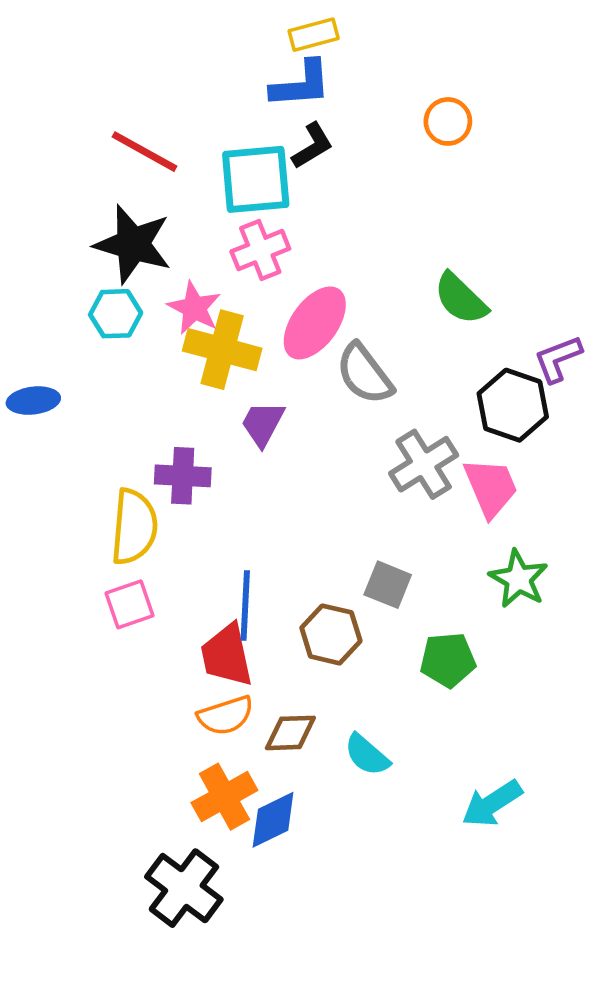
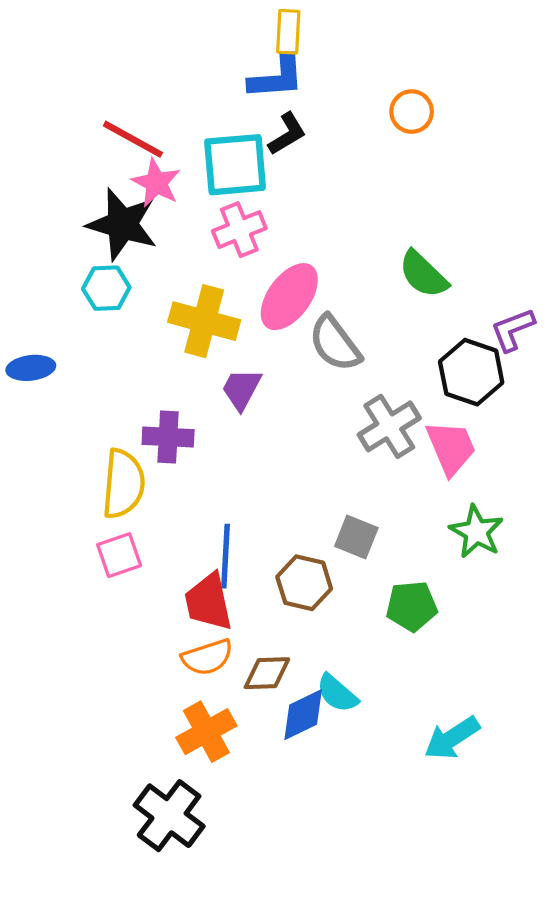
yellow rectangle: (314, 35) -> (288, 32), turned -72
pink star: (194, 308) -> (156, 183), moved
blue diamond: (273, 820) -> (303, 715), moved

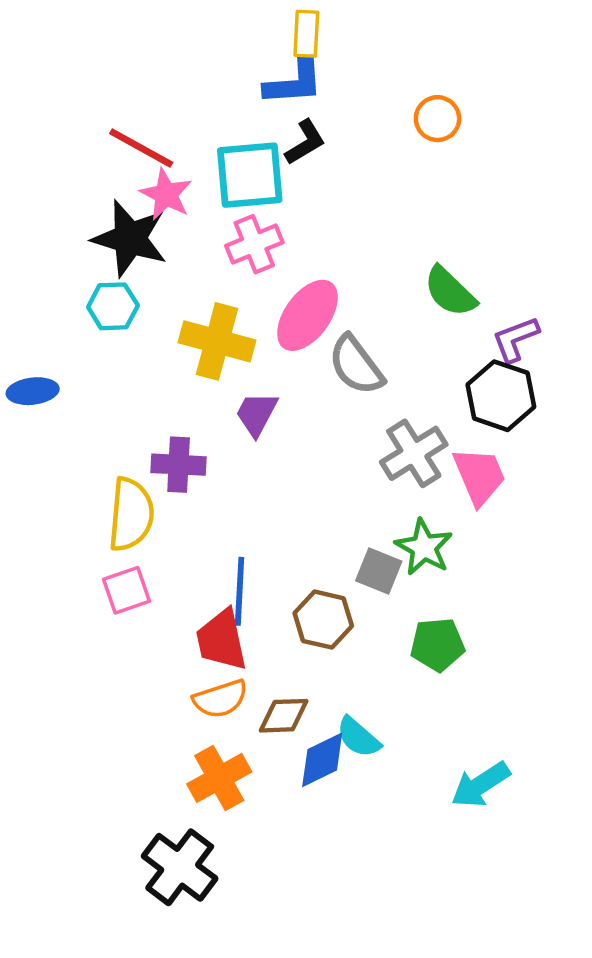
purple L-shape: (513, 330) -> (516, 339), moved
green star: (476, 532) -> (424, 547), moved

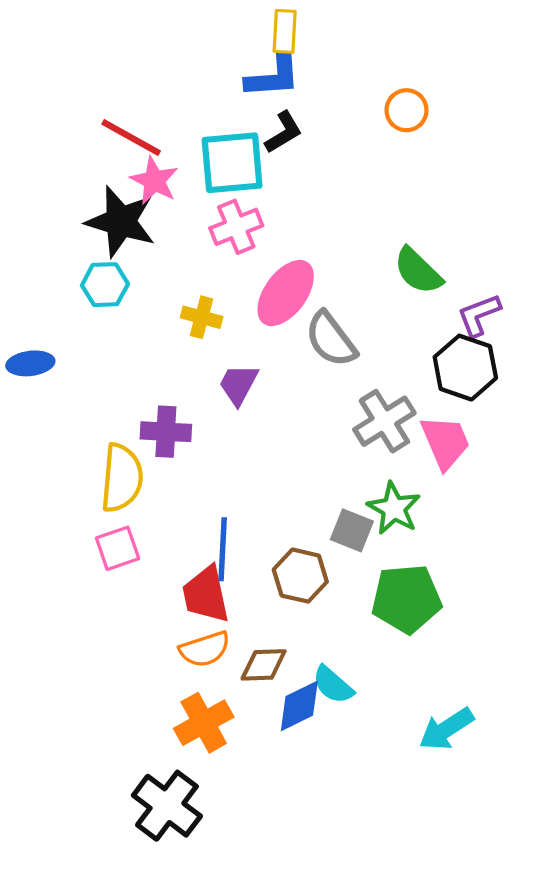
yellow cross: (217, 341) -> (202, 317), size x0.6
green pentagon: (438, 644) -> (406, 599), size x1.4

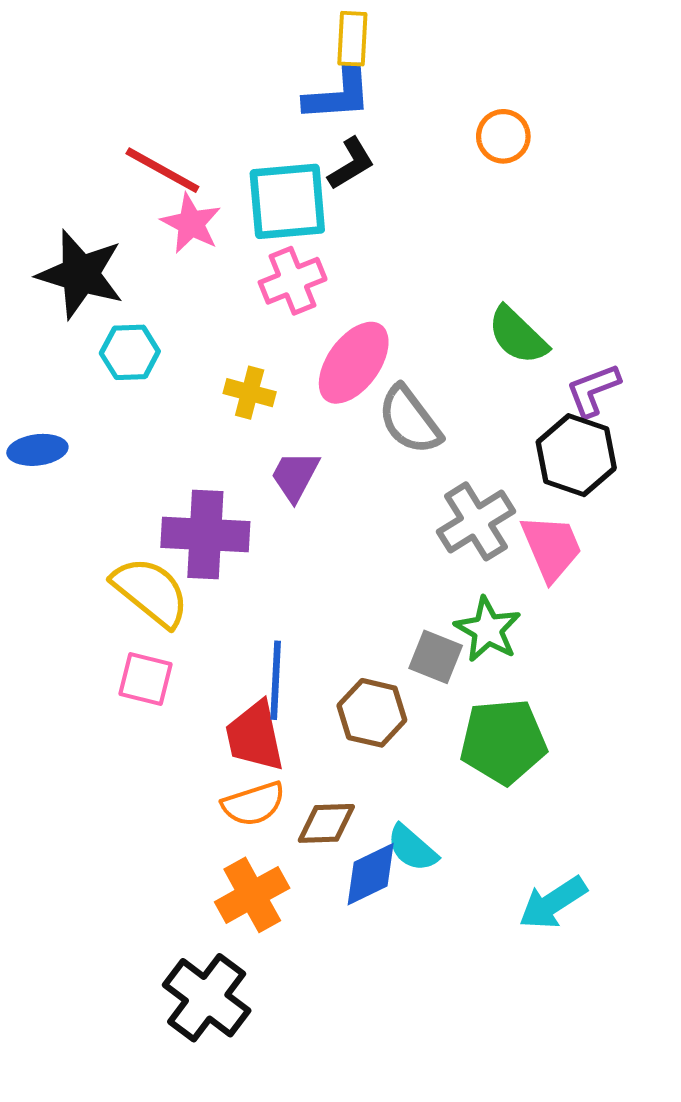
black star: (121, 222) -> (80, 274), moved
purple cross: (166, 432) -> (205, 534), size x1.4
yellow semicircle: (122, 478) -> (151, 592), turned -56
pink square: (118, 548) -> (145, 679), turned 33

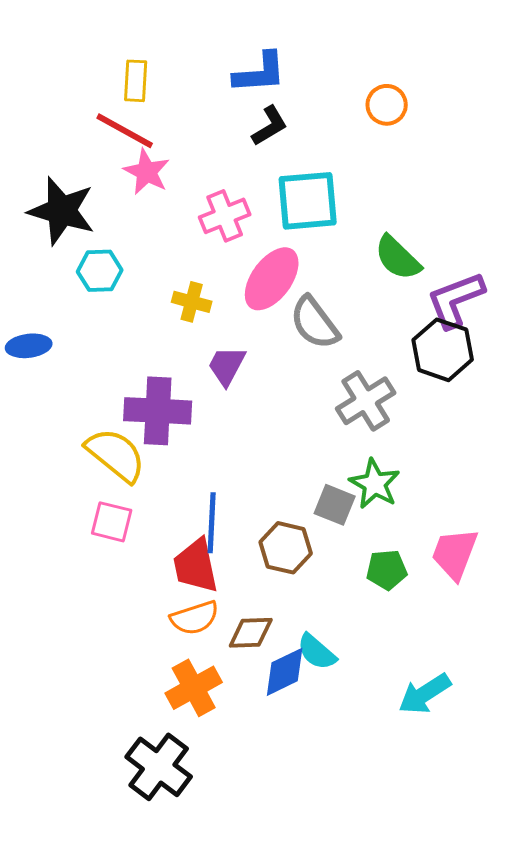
yellow rectangle: (352, 39) -> (136, 81), moved
cyan square: (287, 201) -> (308, 201), moved
purple L-shape: (593, 390) -> (456, 300), size x1.4
pink trapezoid: (551, 548) -> (455, 554), moved, turned -136
green pentagon: (503, 741) -> (387, 570), size x0.6

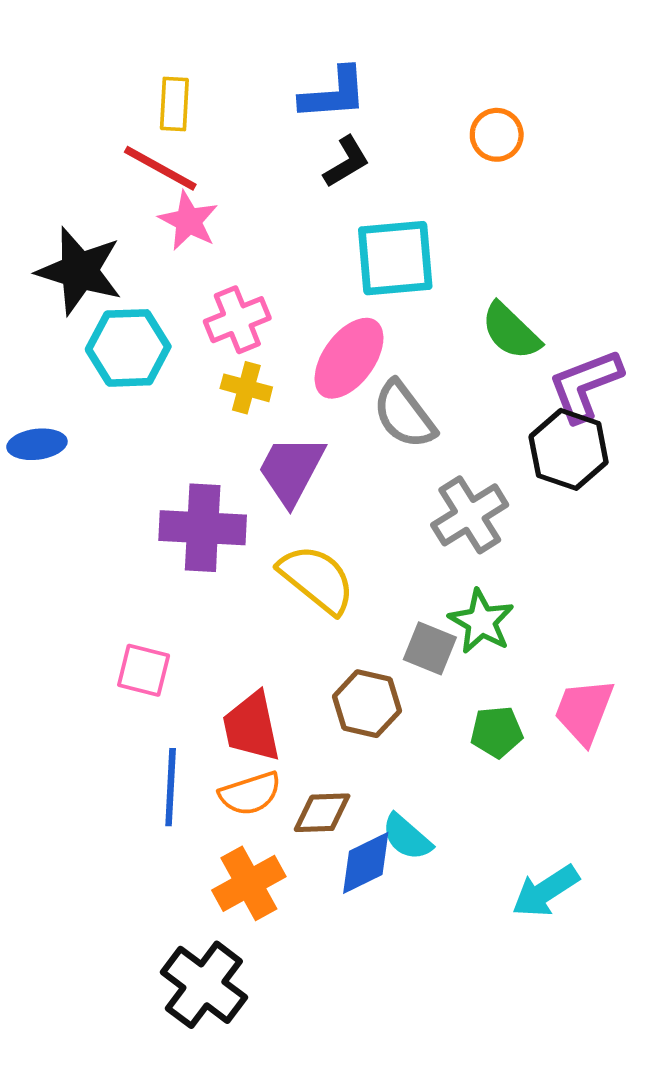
pink cross: (225, 216) -> (237, 320), moved
cyan hexagon: (100, 271) -> (128, 348), size x1.4
purple trapezoid: (227, 366) -> (291, 470), size x1.4
yellow semicircle: (116, 455) -> (317, 579), moved
blue line: (212, 523) -> (171, 787), moved

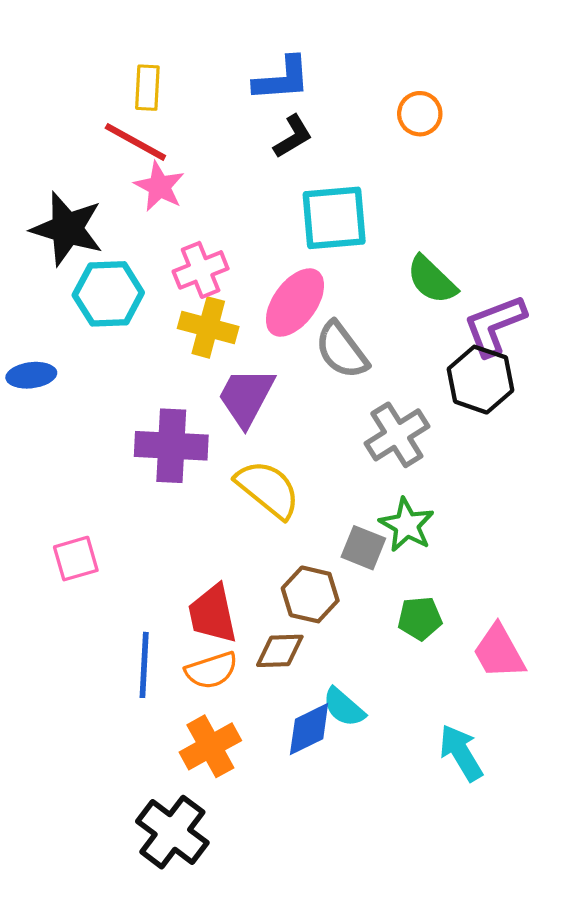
yellow cross: (246, 388) -> (208, 327), size x1.4
pink square: (144, 670) -> (76, 559), moved, turned -30
pink trapezoid: (584, 711) -> (499, 652), moved, turned -50
brown diamond: (322, 813) -> (280, 651), moved
cyan arrow: (545, 891) -> (461, 753), turned 92

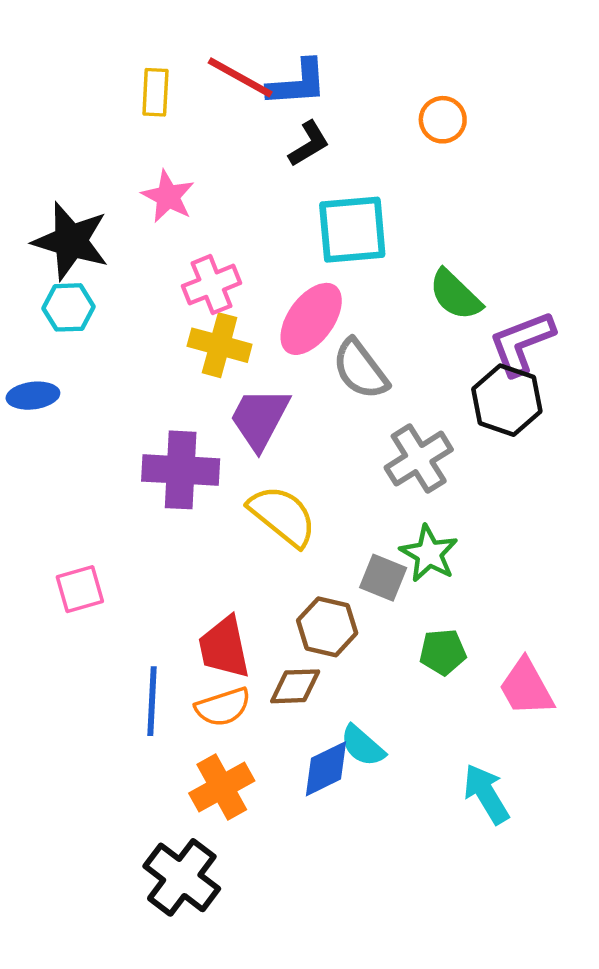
red line: (135, 142) -> (240, 77), moved
cyan hexagon: (108, 294) -> (68, 307), moved, size x0.7

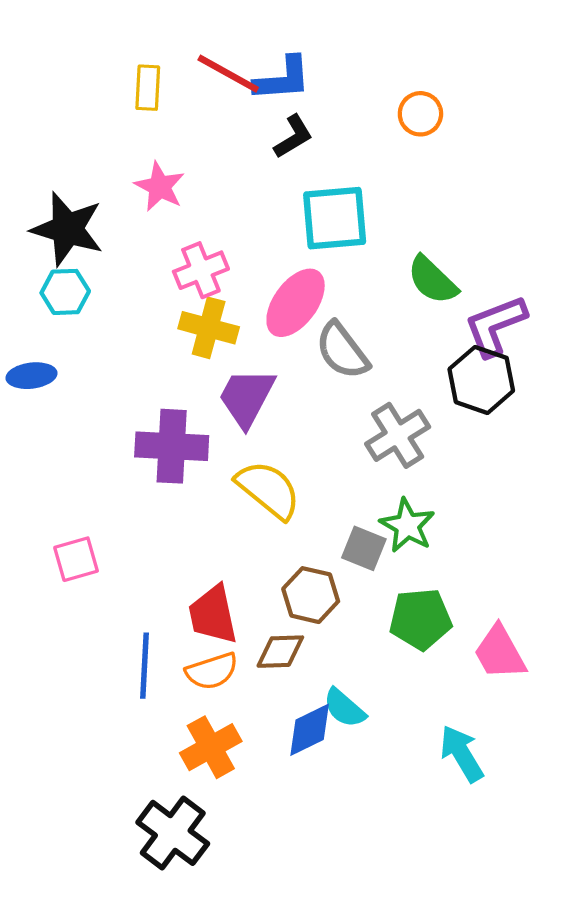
green pentagon: (443, 652) -> (420, 619), size x1.4

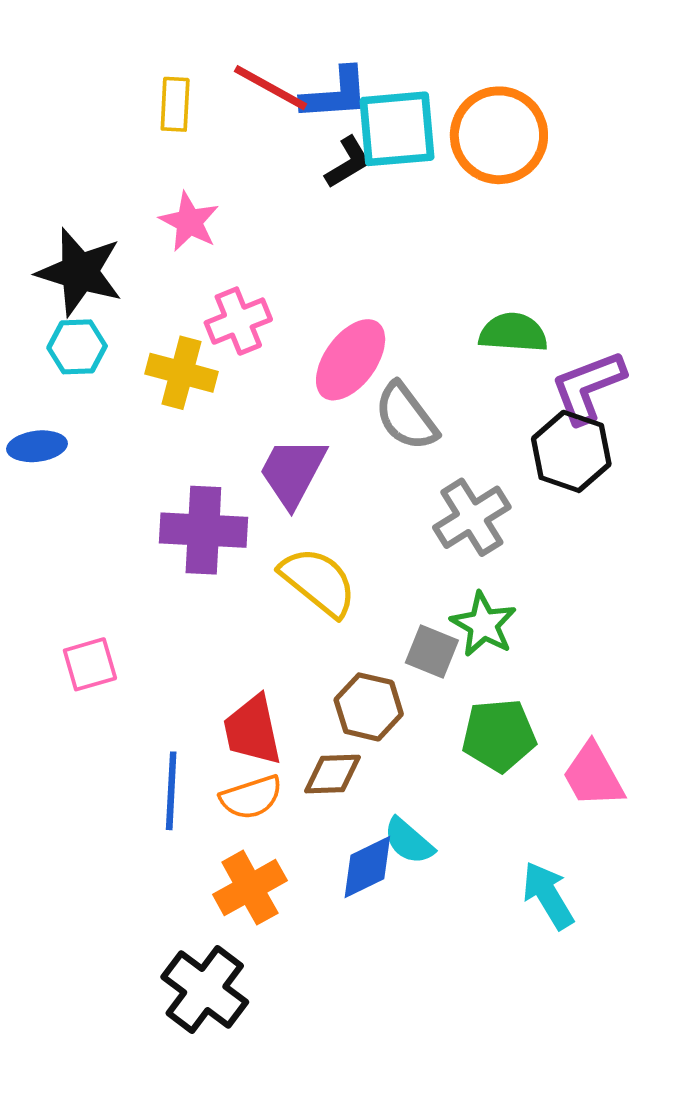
orange circle: (420, 114) -> (499, 135), size x1.8
cyan square: (335, 218) -> (397, 129), moved
green semicircle: (432, 280) -> (513, 333), turned 140
yellow cross: (209, 328) -> (182, 373), moved

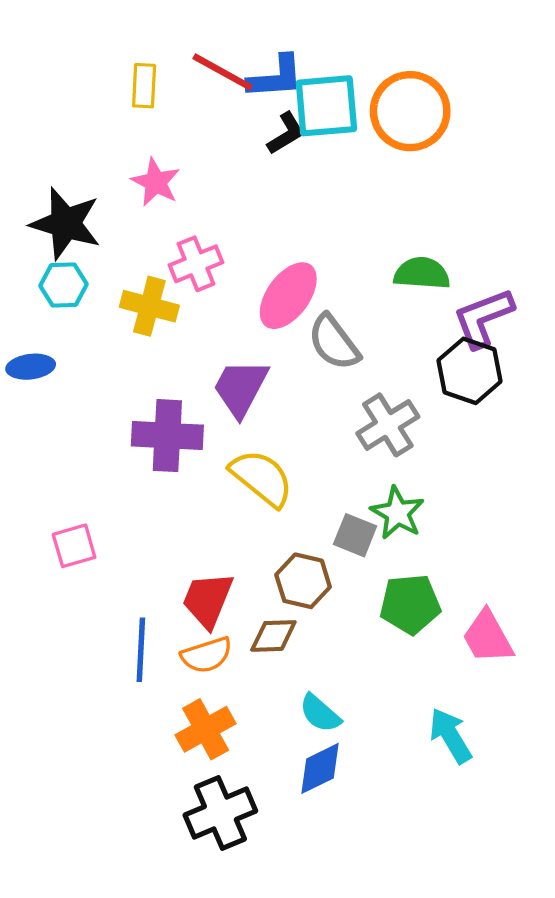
red trapezoid: (253, 730) -> (208, 600), turned 34
cyan semicircle: (409, 841) -> (320, 713), moved
blue diamond: (367, 867) -> (320, 768), moved
black cross: (205, 990) -> (220, 813), moved, turned 30

